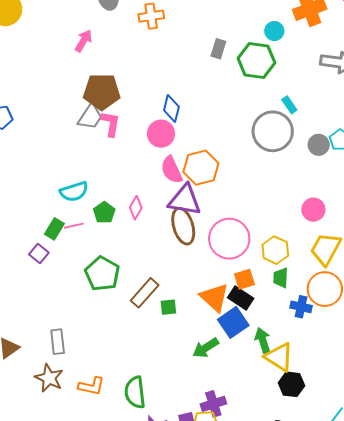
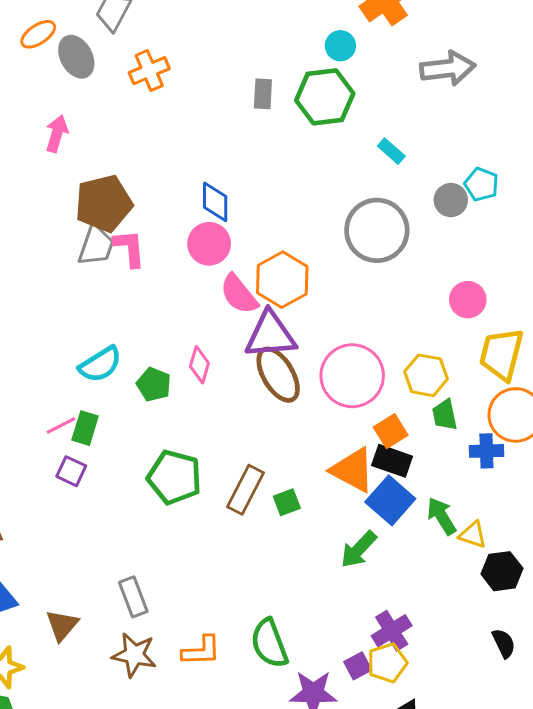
gray circle: (273, 131) -> (377, 230), moved
pink line: (74, 226) -> (61, 426), moved
yellow triangle: (279, 357) -> (473, 535), size x0.6

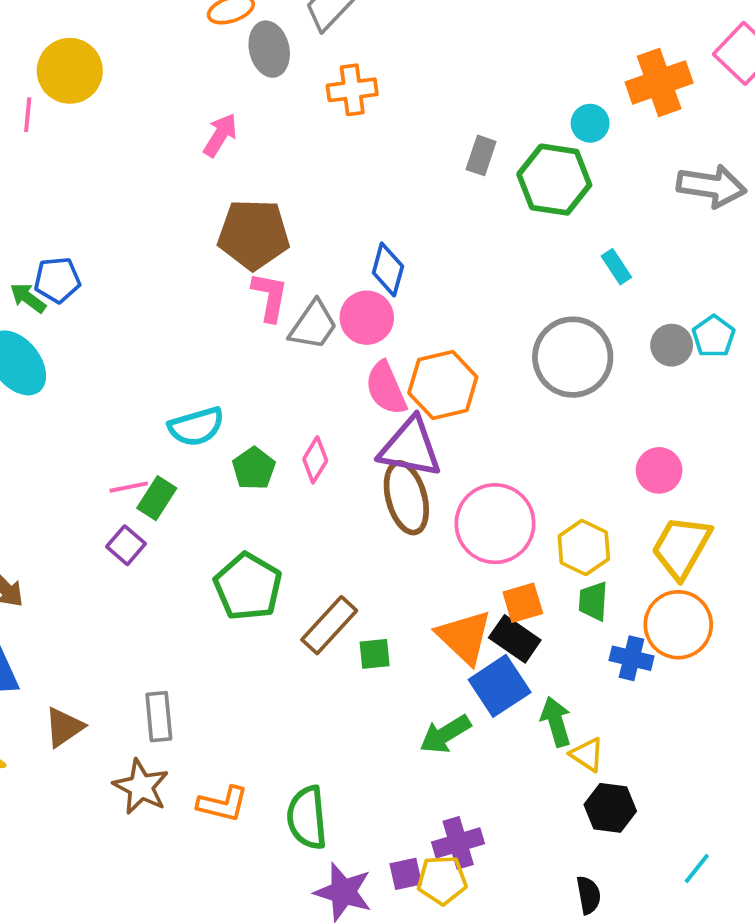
gray trapezoid: (96, 246) -> (313, 325), moved

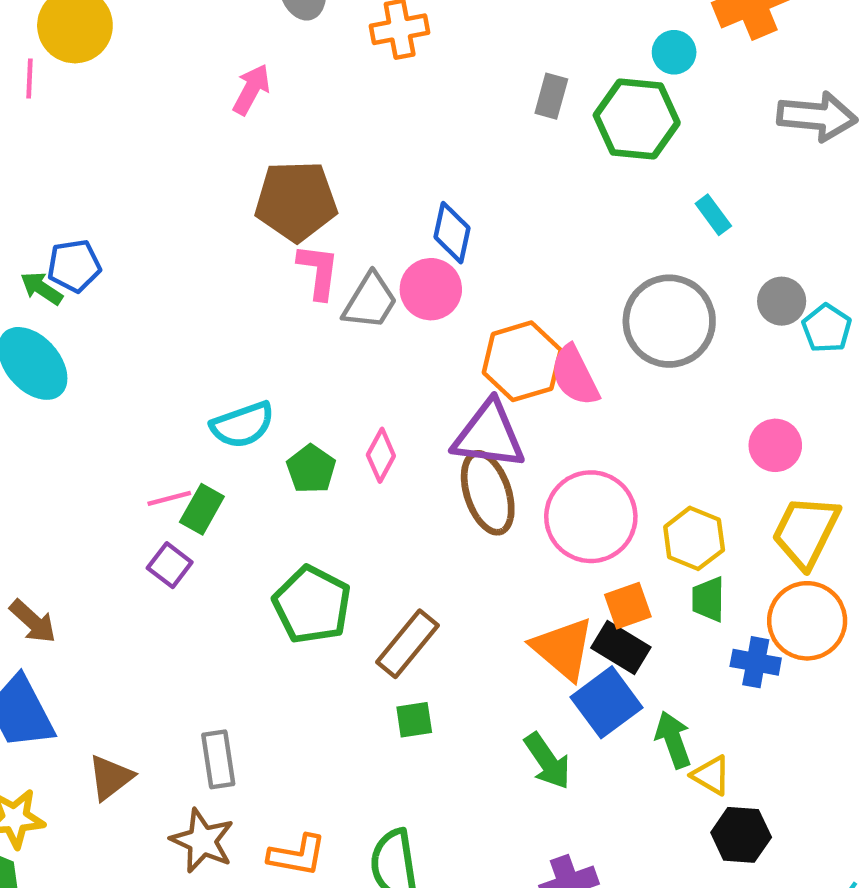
cyan pentagon: (714, 336) -> (827, 328), moved
pink semicircle: (386, 388) -> (575, 376), moved
green square: (375, 654) -> (414, 720), moved
green arrow: (445, 734) -> (547, 761), turned -90

